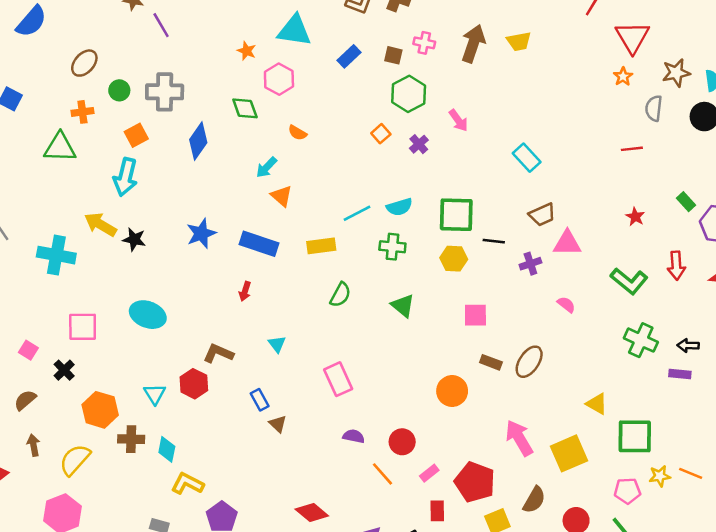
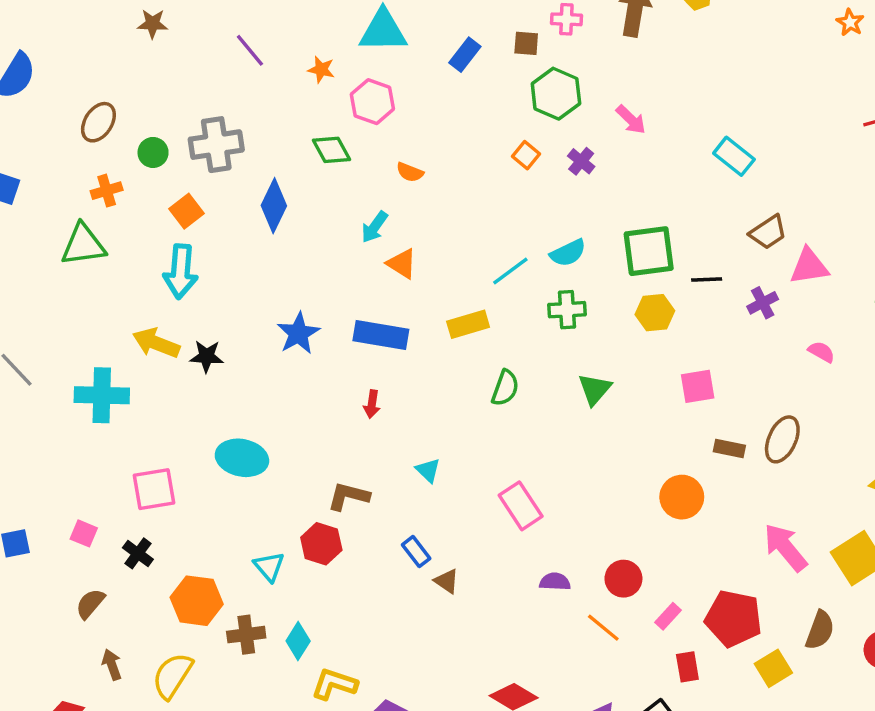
purple line: (161, 25) -> (250, 50), moved
green triangle: (403, 306) -> (595, 389), turned 40
cyan diamond: (167, 449) -> (298, 641), turned 30

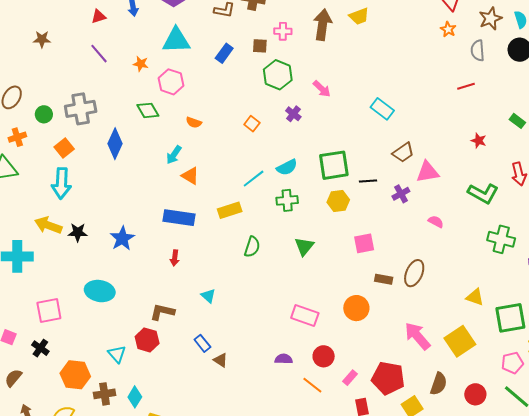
orange square: (526, 155) -> (252, 124), moved
blue star: (298, 333) -> (122, 238), moved
pink rectangle: (521, 506) -> (305, 315), moved, turned -36

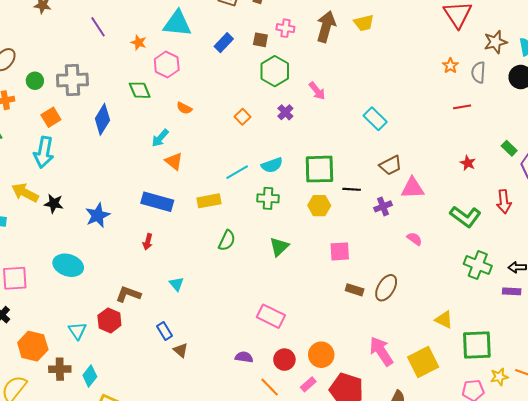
orange star: (448, 29) -> (450, 66), moved
orange circle: (356, 308) -> (321, 355), moved

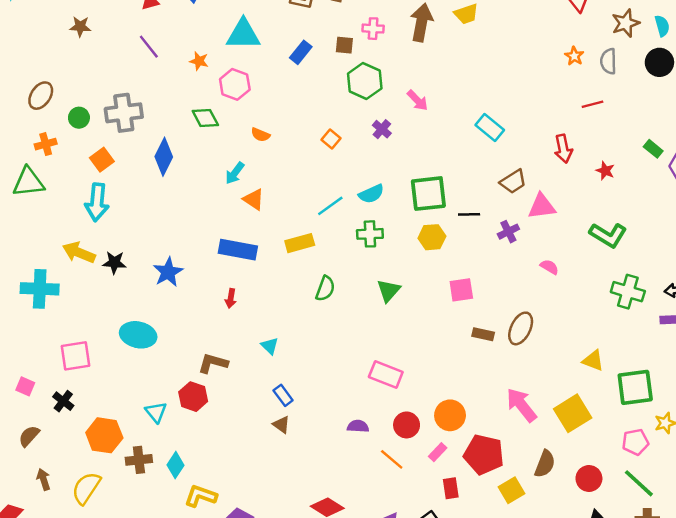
red arrow: (504, 202) -> (563, 149), moved
blue rectangle: (165, 331) -> (283, 395), moved

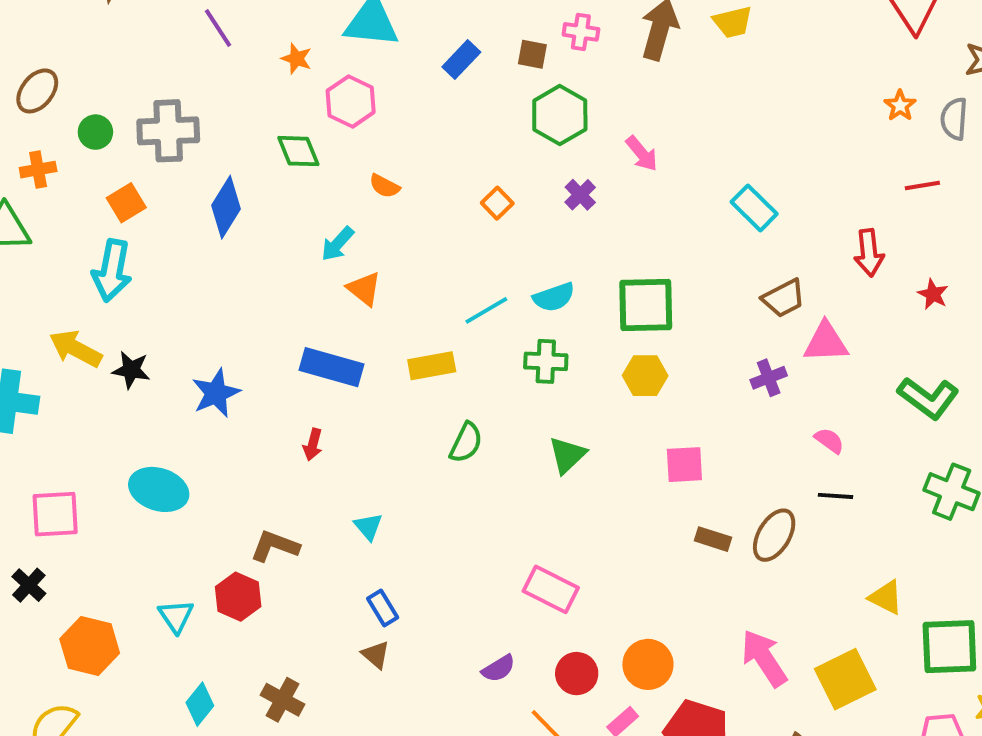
black line: (469, 214) -> (836, 496), moved
purple semicircle: (358, 426) -> (499, 668), turned 140
brown cross: (139, 460) -> (283, 700), moved, turned 30

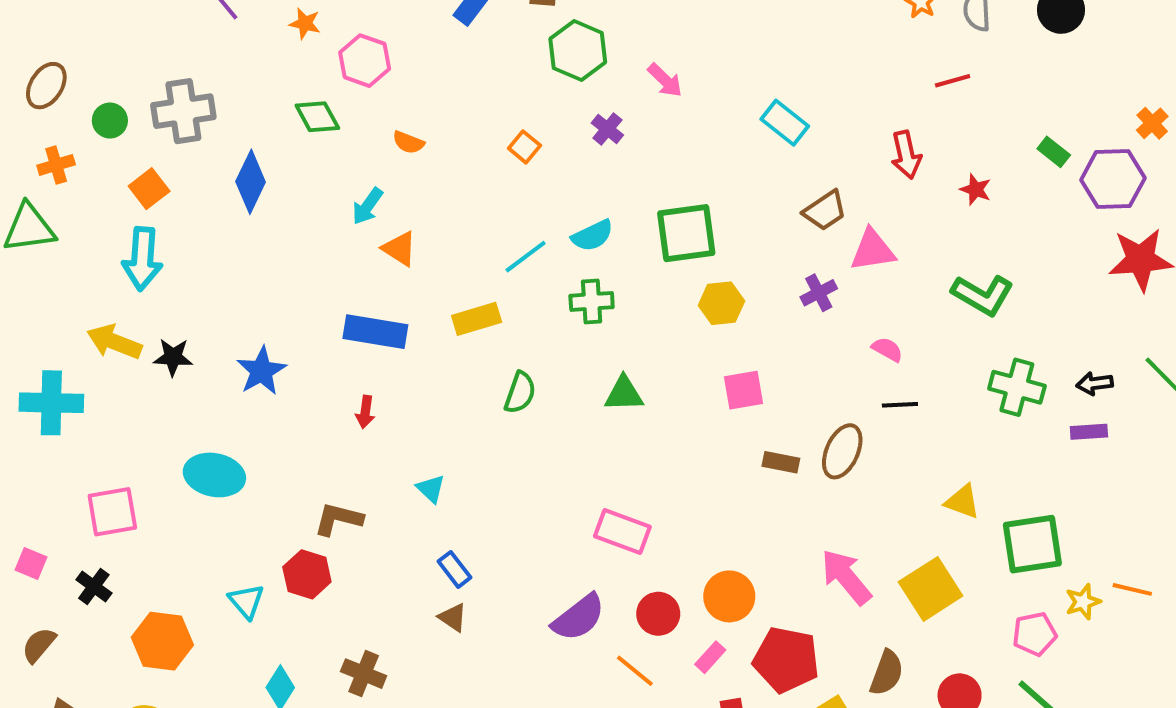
yellow hexagon: (645, 376) -> (721, 303), moved
green triangle: (567, 455) -> (624, 394), turned 48
purple semicircle: (499, 668) -> (579, 618), size x1.6

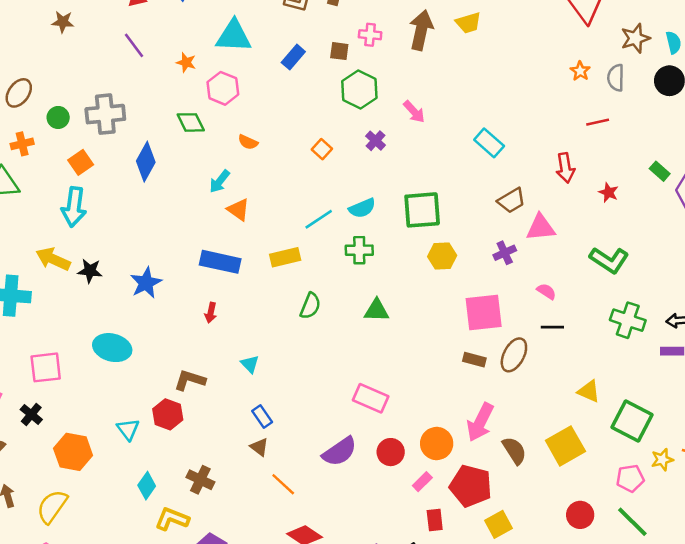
pink square: (744, 390) -> (484, 313), moved, size x1.5
green square: (1032, 544) -> (632, 421), turned 33
pink arrow: (846, 577) -> (480, 422), moved, turned -117
orange line: (635, 671) -> (283, 484), moved
brown semicircle: (887, 673) -> (514, 451), moved, turned -56

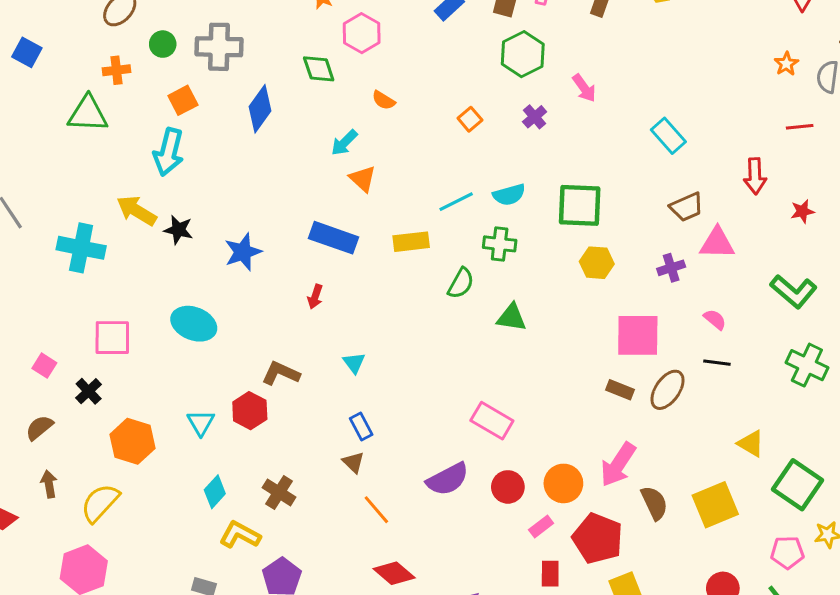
red star: (608, 192) -> (802, 211), turned 30
green semicircle: (310, 306) -> (461, 283), moved

